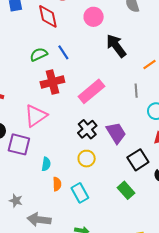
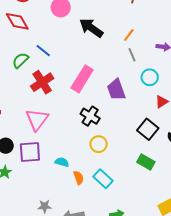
gray line: (136, 91) -> (132, 55), moved
purple trapezoid: (116, 133) -> (116, 90), moved, turned -150
cyan semicircle: (46, 164) -> (62, 162), turned -64

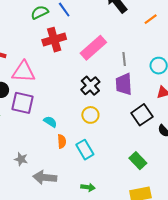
gray line: (132, 55) -> (124, 59), moved
purple trapezoid: (116, 90) -> (124, 84), moved
pink triangle: (37, 119) -> (24, 72), moved, turned 40
green rectangle: (146, 162) -> (138, 161), moved

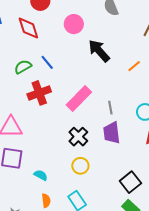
black square: (142, 115) -> (130, 182), moved
orange semicircle: (62, 141) -> (46, 201), moved

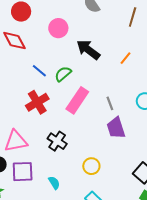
green semicircle: (23, 67) -> (63, 74), moved
black cross: (78, 137) -> (57, 141), moved
cyan semicircle: (41, 175) -> (54, 183), turned 40

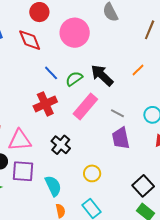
pink circle: (58, 28) -> (75, 33), size x1.5
black arrow: (88, 50) -> (102, 75), moved
gray line: (110, 103) -> (117, 113), turned -48
cyan semicircle: (54, 183) -> (53, 186), size x1.5

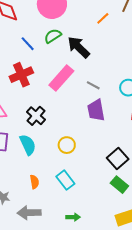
orange line: (138, 70) -> (103, 18), moved
green semicircle: (74, 79) -> (53, 36), moved
cyan semicircle: (53, 186) -> (28, 145), moved

